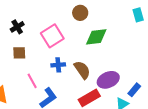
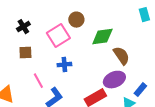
brown circle: (80, 13) -> (76, 20), moved
brown semicircle: (82, 70) -> (121, 56), moved

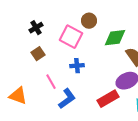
pink square: (58, 36) -> (71, 37), turned -30
brown square: (25, 53) -> (38, 54), turned -32

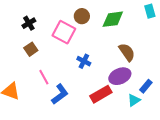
green diamond: (115, 38) -> (113, 19), moved
blue cross: (77, 66) -> (84, 61), moved, turned 32

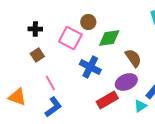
green diamond: (113, 19) -> (109, 38), moved
black cross: (29, 23) -> (35, 29), turned 32
blue cross: (84, 61) -> (90, 67), size x1.5
blue L-shape: (60, 94) -> (53, 107), moved

